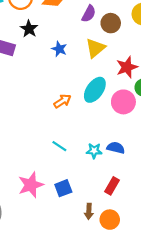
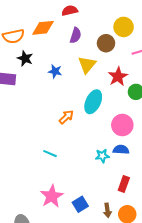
brown circle: (111, 23) -> (106, 43), moved
pink circle: (123, 102) -> (122, 125), moved
cyan line: (59, 146) -> (50, 154), moved
blue square: (63, 188) -> (80, 204), moved

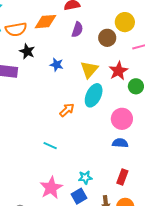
yellow triangle: (87, 65) -> (89, 70), moved
cyan star: (102, 156) -> (85, 177), moved

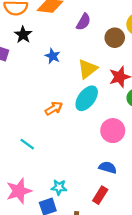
blue semicircle: (120, 143) -> (108, 168), moved

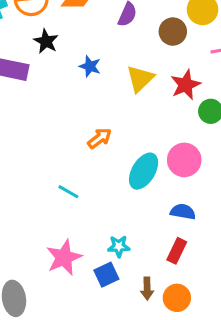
cyan ellipse: (87, 98) -> (144, 171), moved

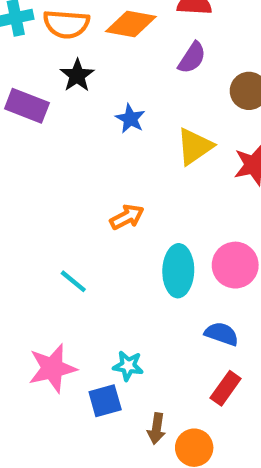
cyan ellipse: (144, 171) -> (178, 271), turned -39
red rectangle: (177, 251) -> (226, 388), moved

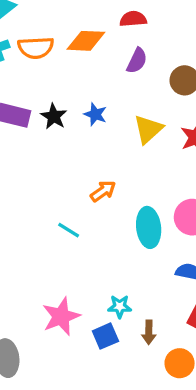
black star: (77, 75) -> (54, 116), moved
cyan line: (73, 281) -> (69, 230), moved
brown arrow: (156, 429) -> (149, 332), moved

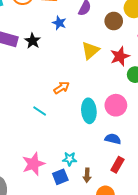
blue star: (95, 114) -> (59, 23), moved

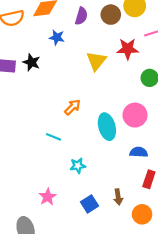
brown circle: (114, 21) -> (111, 15), moved
red star: (120, 56) -> (128, 49), moved, turned 30
cyan star: (70, 159) -> (78, 166), moved
pink star: (33, 164) -> (48, 197), moved, size x0.7

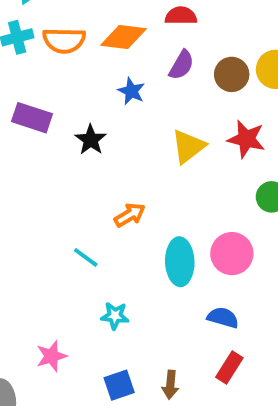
black star: (32, 62) -> (91, 140), moved

